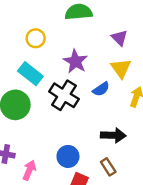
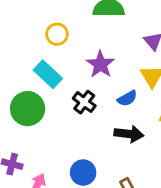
black cross: (64, 95) -> (84, 102), size x0.7
black arrow: (113, 135) -> (129, 134), moved

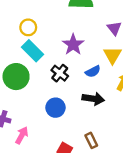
yellow circle: (57, 34) -> (28, 27), moved
blue circle: (83, 173) -> (55, 108), moved

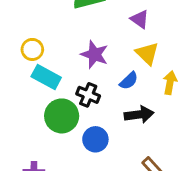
green circle: (16, 77) -> (62, 116), moved

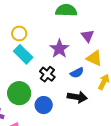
purple triangle: (140, 19) -> (88, 36), moved
yellow triangle: (147, 53) -> (94, 58), turned -36
green circle: (62, 116) -> (19, 93), moved

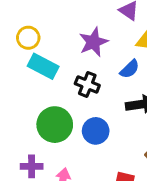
purple star: (59, 49) -> (93, 42), turned 30

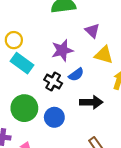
blue semicircle: (130, 69) -> (76, 75), moved

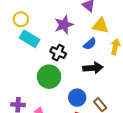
blue semicircle: (76, 75) -> (90, 44), moved
green circle: (24, 108) -> (49, 77), moved
blue circle: (54, 117) -> (77, 98), moved

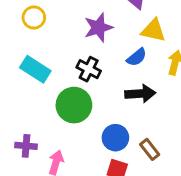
cyan rectangle: (30, 39) -> (35, 69), moved

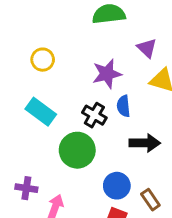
blue semicircle: (137, 57) -> (123, 106), moved, turned 120

